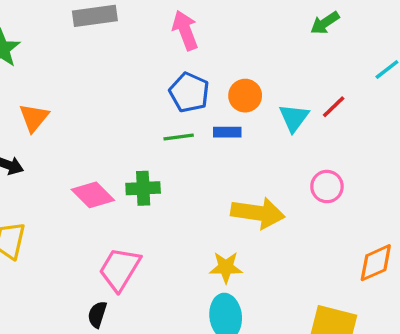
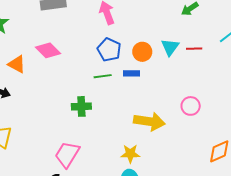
red line: (334, 107) -> (194, 49), moved, turned 42
orange triangle: (34, 118) -> (17, 64), turned -42
cyan triangle: (294, 118) -> (170, 47), moved
pink diamond: (93, 195) -> (48, 50), moved

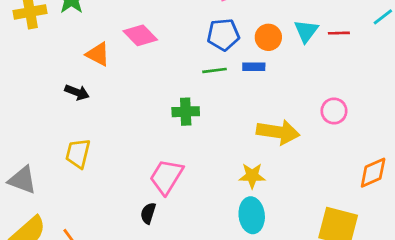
blue pentagon: (109, 50) -> (223, 35), turned -30

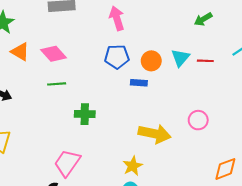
orange triangle: (98, 54) -> (20, 52), moved
green line: (215, 70) -> (57, 84), moved
yellow star: (252, 176) -> (133, 166), turned -30

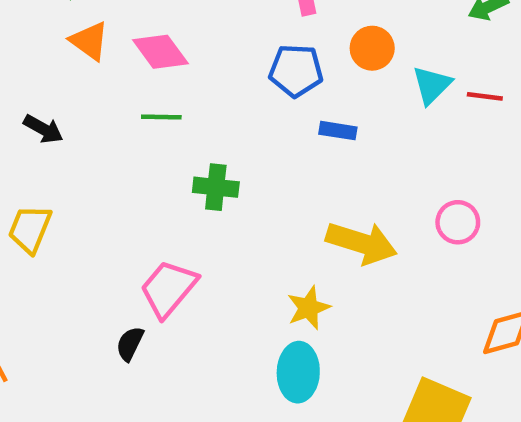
orange circle: (151, 61) -> (372, 48), moved

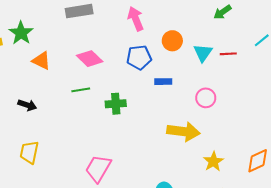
pink diamond: (160, 52) -> (90, 59), moved
green cross: (216, 187) -> (116, 104), moved
pink circle: (458, 222) -> (206, 98), moved
yellow star: (308, 308) -> (213, 161), moved

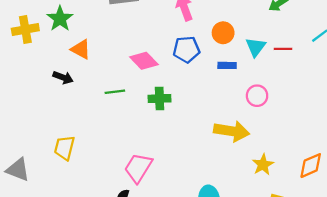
pink diamond: (90, 59) -> (144, 61), moved
blue rectangle: (163, 82) -> (227, 65), moved
green line: (81, 90) -> (115, 92), moved
black arrow: (27, 105) -> (63, 77), moved

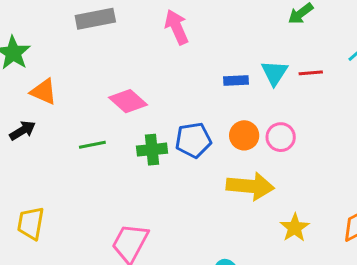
orange circle: (223, 33) -> (244, 135), moved
blue pentagon: (186, 49) -> (193, 140), moved
blue rectangle: (227, 65) -> (236, 80), moved
black arrow: (63, 77) -> (23, 130), turned -48

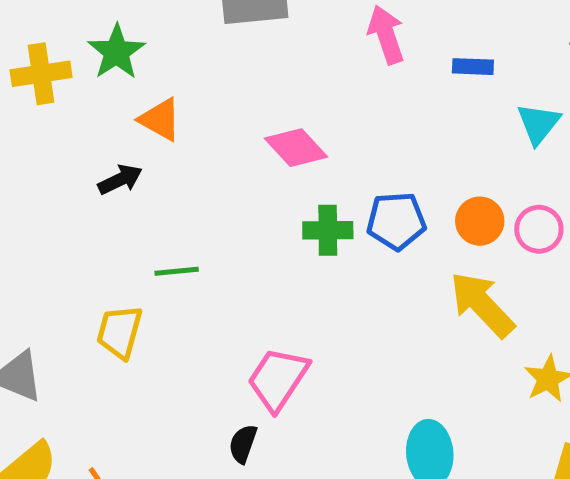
blue rectangle: (236, 80) -> (473, 67), moved
green line: (92, 145) -> (177, 271), moved
yellow arrow: (250, 186) -> (482, 304), turned -144

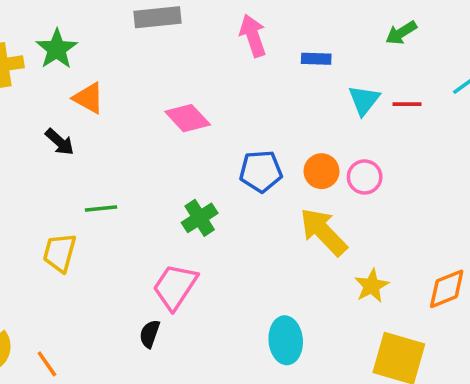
black arrow: (120, 180) -> (60, 142), turned 68
green cross: (328, 230) -> (200, 218), moved, turned -32

